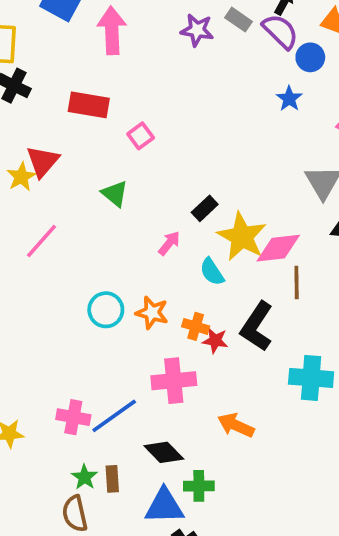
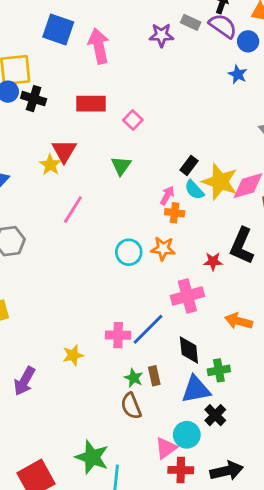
green triangle: (115, 194) -> (121, 166), turned 35
cyan semicircle: (212, 272) -> (194, 190), moved
orange cross: (196, 326) -> (175, 213), moved
black diamond: (164, 452) -> (189, 350), turned 48

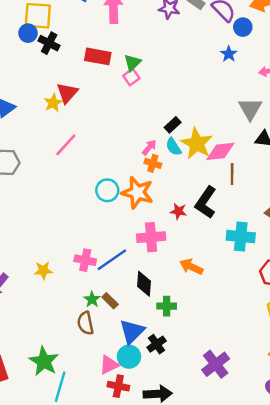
green triangle: (121, 166) -> (132, 63), moved
orange star: (163, 249) -> (137, 193), size x1.5
brown rectangle: (154, 376) -> (110, 301), turned -42
blue triangle: (196, 389) -> (132, 331), moved, turned -44

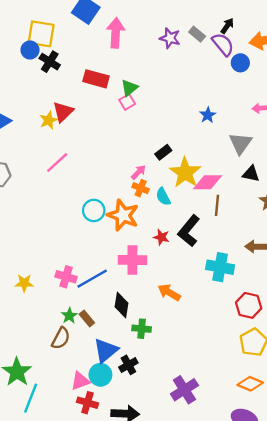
blue star: (229, 54) -> (208, 115), moved
cyan semicircle: (173, 147) -> (163, 197), moved
brown semicircle: (85, 323) -> (61, 338), turned -145

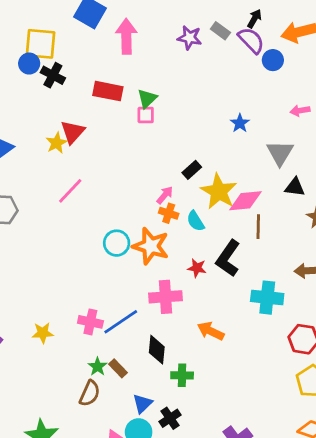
pink square: (127, 102) -> (146, 115), turned 35
blue triangle: (106, 350) -> (142, 403), size x0.7

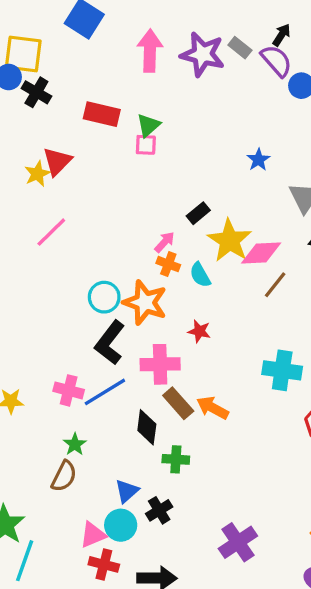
pink arrow: (126, 36) -> (150, 51), moved
purple star: (190, 38) -> (203, 54), size x1.5
brown line: (258, 227) -> (275, 285), turned 35
black L-shape: (228, 258) -> (110, 343), moved
brown rectangle: (118, 368) -> (178, 403), moved, size x1.4

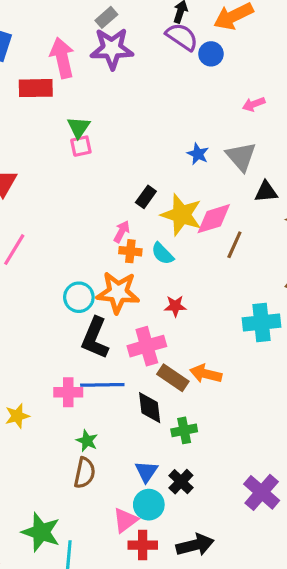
gray rectangle: (240, 48) -> (106, 17), moved, turned -65
red rectangle: (102, 114) -> (36, 88), moved
blue star: (258, 160) -> (198, 154), moved
blue line: (105, 392) -> (102, 385), turned 45

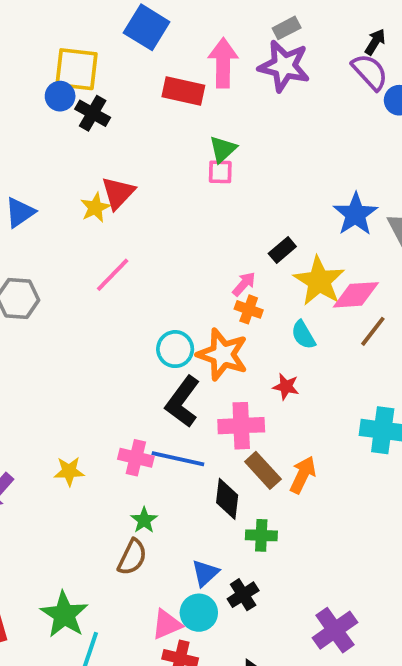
blue star: (198, 154) -> (355, 214), size x1.6
cyan semicircle: (162, 254) -> (303, 335), moved
orange arrow: (206, 374) -> (303, 475), turned 88

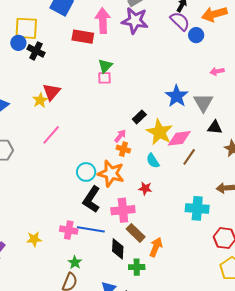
orange arrow: (303, 475) -> (156, 247), moved

